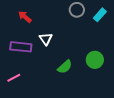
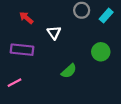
white triangle: (46, 39) -> (54, 33), moved
green circle: (95, 60) -> (101, 52), moved

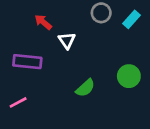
red arrow: (26, 18) -> (43, 22), moved
green circle: (101, 52) -> (129, 76), moved

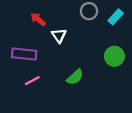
green circle: (129, 76) -> (114, 56), moved
pink line: (18, 102) -> (32, 81), moved

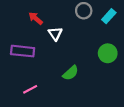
pink line: (32, 81) -> (30, 89), moved

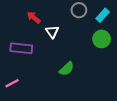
green circle: (108, 53) -> (102, 39), moved
pink line: (30, 89) -> (12, 83), moved

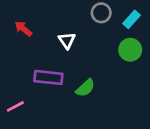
red arrow: (34, 17) -> (23, 29), moved
purple rectangle: (21, 48) -> (48, 77), moved

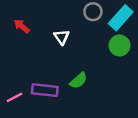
cyan rectangle: (132, 19) -> (121, 18), size x1.5
purple rectangle: (48, 77) -> (45, 90), moved

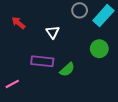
green circle: (120, 45) -> (99, 49), moved
purple rectangle: (45, 90) -> (42, 61), moved

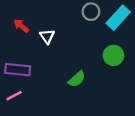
white triangle: (53, 32) -> (47, 36), moved
purple rectangle: (42, 61) -> (18, 70), moved

